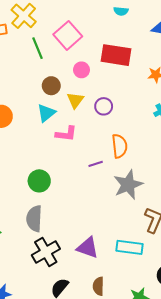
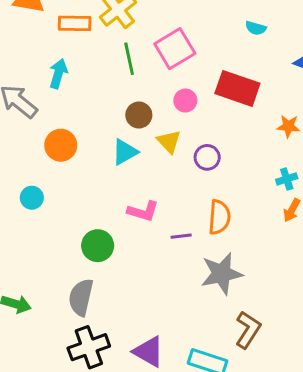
yellow triangle: (75, 100) -> (169, 142), turned -30
pink L-shape: (66, 134) -> (143, 211), moved

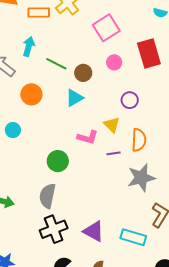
green line: (129, 59) -> (56, 64), moved, turned -50
red rectangle: (237, 88) -> (149, 53), turned 56
yellow triangle: (169, 142) -> (112, 125), moved

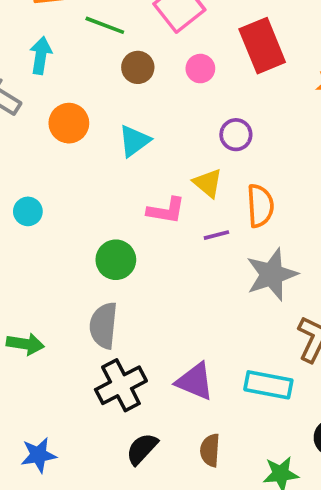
green line: (56, 64) -> (105, 25), moved
brown circle: (83, 73) -> (138, 67), moved
orange circle: (31, 94) -> (69, 123), moved

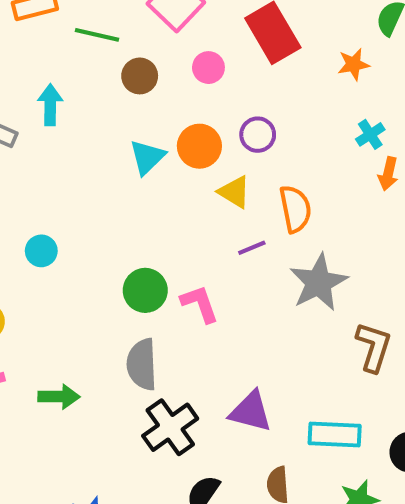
cyan arrow: (41, 55) -> (50, 105), moved
orange circle: (69, 123) -> (199, 146), moved
pink L-shape: (166, 211) -> (200, 304), moved, turned -111
cyan rectangle: (268, 385) -> (335, 435), moved

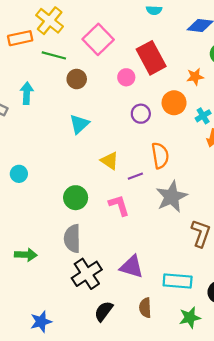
pink circle: (208, 68) -> (126, 77), moved
orange circle: (199, 146) -> (174, 103), moved
yellow triangle: (234, 192) -> (110, 161), moved
pink L-shape: (200, 304) -> (119, 205), moved

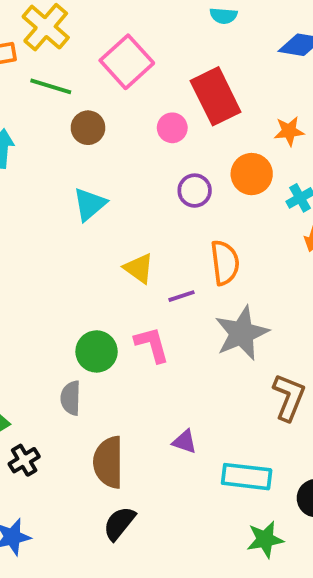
green circle: (76, 198) -> (97, 351), moved
gray semicircle: (72, 239) -> (71, 398), size x0.7
purple triangle: (132, 267) -> (185, 442), moved, size x0.6
black cross: (87, 274) -> (24, 460), moved, size x0.6
brown semicircle: (145, 308) -> (108, 462), moved, size x1.5

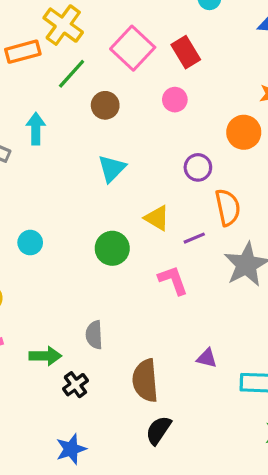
green line: (51, 86) -> (72, 74), turned -60
red rectangle: (216, 96) -> (186, 52), moved, size x0.7
purple circle: (195, 191) -> (198, 167), moved
green circle: (97, 351) -> (112, 248), moved
gray semicircle: (71, 398) -> (94, 335), moved

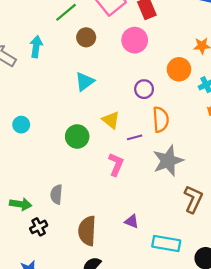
pink circle: (175, 100) -> (135, 40), size x1.5
pink L-shape: (173, 280) -> (116, 164), turned 35

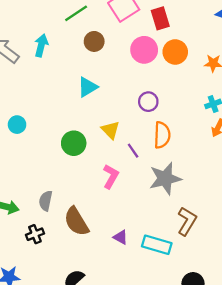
orange circle: (179, 69) -> (175, 52), moved
purple line: (135, 137) -> (133, 151), turned 64
black cross: (39, 227) -> (35, 234), moved
brown semicircle: (87, 231) -> (76, 222), moved, turned -40
cyan rectangle: (166, 244) -> (157, 245), moved

